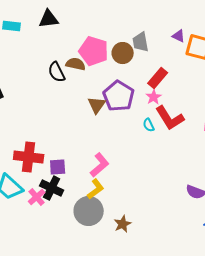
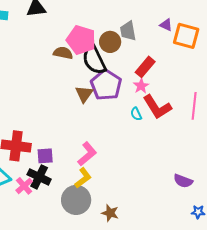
black semicircle: (57, 72) -> (94, 60), moved, size x1.4
brown star: (123, 224) -> (110, 213), turned -30

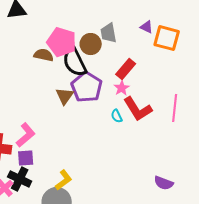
pink L-shape: (87, 154) -> (26, 135), moved

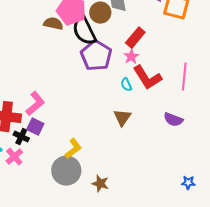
brown triangle: (65, 96) -> (122, 118), moved
purple square: (26, 158) -> (35, 127), turned 30
black cross: (20, 179) -> (21, 137), moved, size x0.7
purple semicircle: (164, 183) -> (173, 120), moved

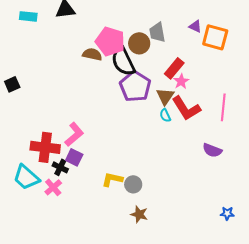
pink star: (131, 57) -> (181, 81), moved
brown triangle: (122, 118) -> (165, 96), moved
yellow L-shape: (73, 149) -> (112, 179), turned -130
gray circle: (66, 171) -> (133, 184), moved, size x0.6

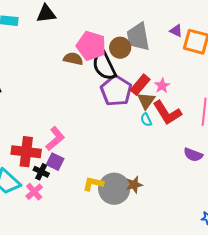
gray trapezoid: (157, 32) -> (138, 37), size x1.4
red rectangle: (174, 68) -> (140, 85), moved
gray circle: (133, 184) -> (114, 189), size x1.8
brown star: (139, 214) -> (134, 185), moved, turned -30

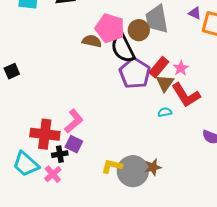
cyan semicircle: (146, 120) -> (165, 112), moved, turned 104
black cross: (41, 172) -> (60, 154), turned -35

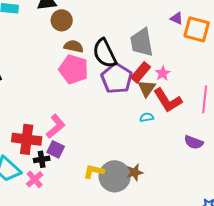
gray trapezoid: (157, 19) -> (142, 42), moved
pink pentagon: (110, 28) -> (74, 69), moved
brown circle: (139, 30) -> (62, 20), moved

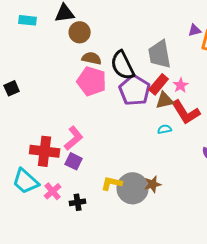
purple triangle: (177, 18) -> (195, 30), turned -40
brown triangle: (147, 88) -> (165, 100), turned 42
black cross: (42, 159) -> (78, 202), moved

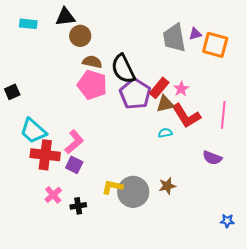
gray trapezoid: (160, 54) -> (174, 38), moved
cyan trapezoid: (26, 181) -> (33, 131), moved
brown star: (153, 184) -> (167, 186), moved

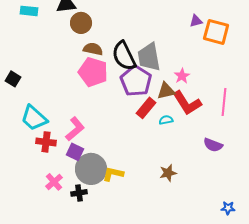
gray trapezoid: (174, 38) -> (149, 57), moved
red rectangle: (159, 88) -> (146, 108), moved
black square: (12, 92) -> (13, 79), turned -35
red cross: (45, 155) -> (46, 142), size x0.7
gray circle: (133, 192) -> (91, 169), moved

